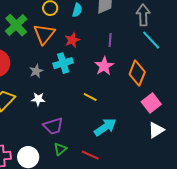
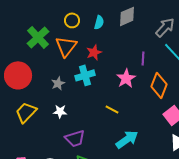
gray arrow: (143, 15) -> (165, 27), turned 45
purple line: (110, 40) -> (143, 58), moved

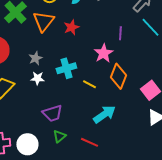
cyan cross: (85, 75) -> (66, 68), moved
orange diamond: (159, 85) -> (118, 76), moved
white star: (60, 111) -> (37, 78), moved

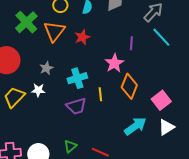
white star: (37, 78) -> (38, 90), moved
yellow line: (89, 84) -> (100, 94), turned 56
purple trapezoid: (52, 113) -> (76, 106), moved
cyan arrow: (104, 114) -> (135, 126), moved

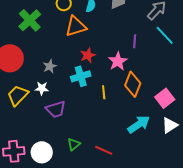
orange triangle: (54, 31) -> (76, 26), moved, turned 35
red star: (82, 37) -> (88, 55), moved
purple trapezoid: (76, 106) -> (56, 109), moved

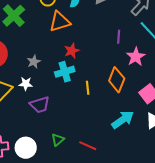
pink star: (118, 61) -> (136, 57), moved

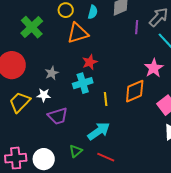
purple line: (119, 37) -> (137, 27), moved
orange diamond: (117, 80) -> (135, 91), turned 45
cyan arrow: (123, 120) -> (99, 131), moved

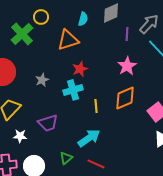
yellow circle: (66, 10) -> (41, 17), moved
pink star: (154, 68) -> (127, 66), moved
white star: (44, 95) -> (20, 136), moved

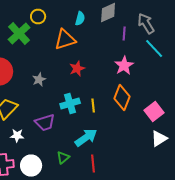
gray arrow: (149, 24) -> (146, 24), turned -75
cyan cross: (73, 90) -> (70, 104), moved
orange diamond: (125, 98) -> (122, 98), turned -45
red line: (96, 164) -> (93, 164), turned 60

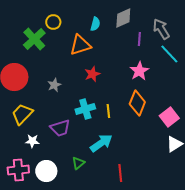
red line: (93, 164) -> (120, 173), moved

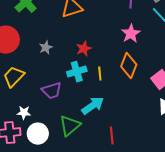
red star: (92, 74) -> (84, 49), moved
white star: (32, 141) -> (24, 113), moved
green triangle: (78, 163) -> (70, 126), size x1.6

